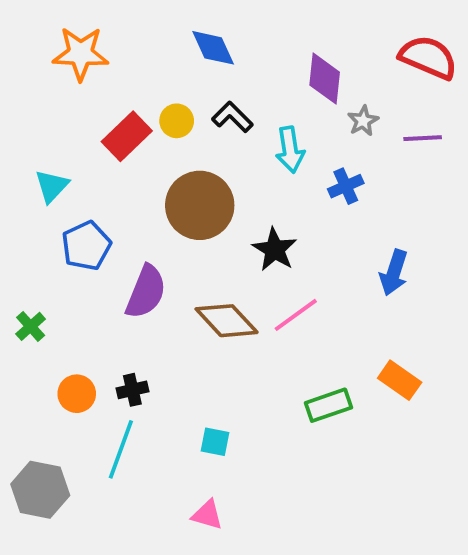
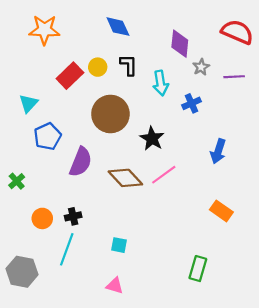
black L-shape: (232, 117) -> (129, 65), turned 45
green rectangle: (328, 405) -> (198, 269), moved, turned -55

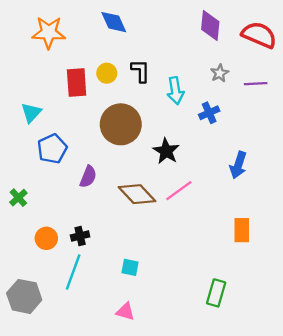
blue diamond: (118, 27) -> (114, 22), moved
purple diamond: (180, 44) -> (210, 25), moved
red rectangle: (70, 76) -> (77, 82), turned -50
purple semicircle: (81, 162) -> (88, 177), size x0.7
orange rectangle: (221, 211) -> (242, 230), turned 55

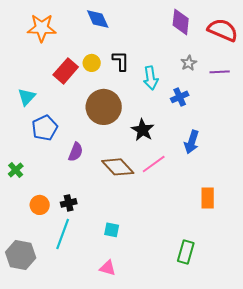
red rectangle: (77, 82) -> (66, 71), turned 45
blue arrow: (238, 165) -> (192, 142), moved

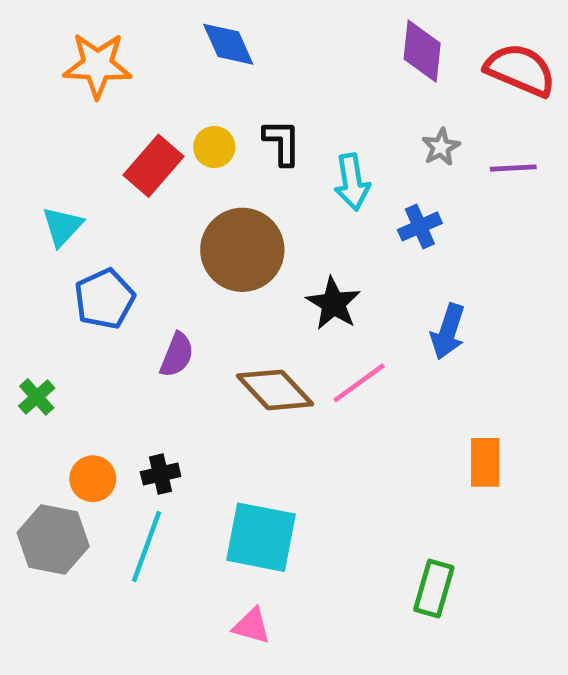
cyan square: (112, 230) -> (261, 537), size x2.0
gray hexagon: (21, 255) -> (53, 539), moved

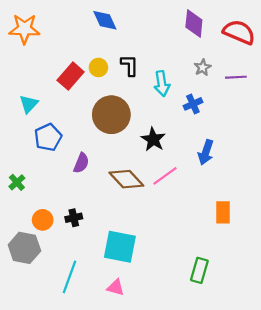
orange star: (97, 65) -> (24, 29), moved
cyan line: (147, 546) -> (69, 277), moved

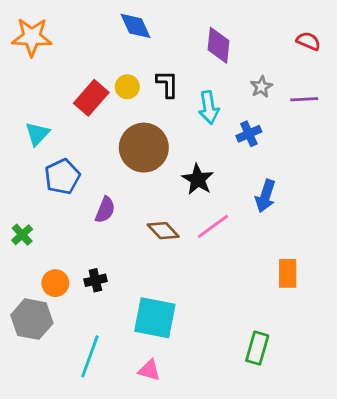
purple diamond: (194, 23) -> (218, 45), moved
red semicircle: (239, 32) -> (308, 41), size x0.6
brown diamond: (126, 179) -> (163, 231), size x0.7

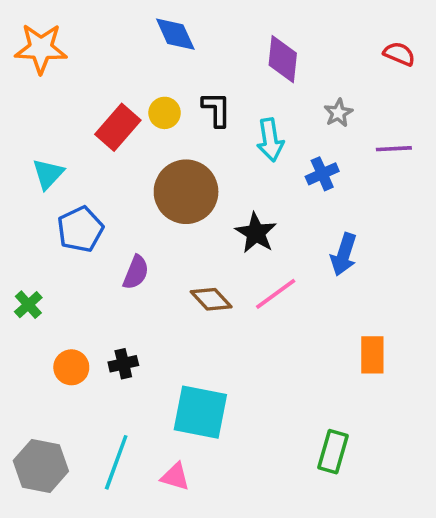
purple line: (304, 99) -> (394, 149), moved
gray hexagon: (32, 319) -> (41, 466), moved
pink triangle: (149, 370) -> (175, 477), moved

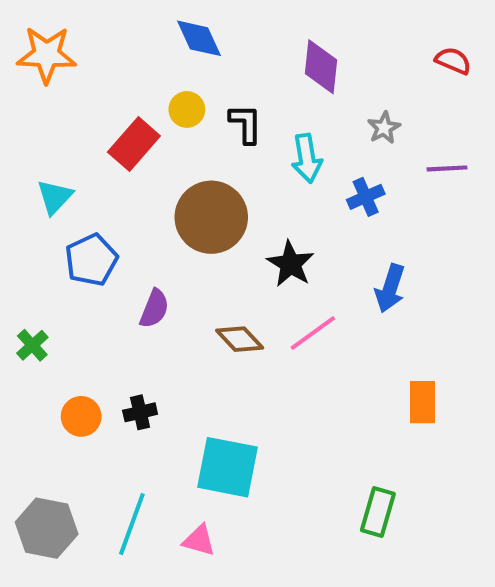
yellow circle: (165, 113) -> (187, 109), moved

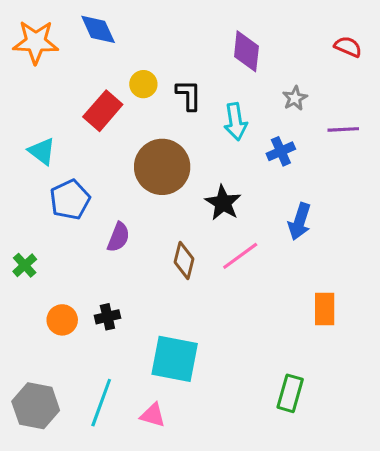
blue diamond: (199, 38) -> (98, 29), moved
cyan triangle: (55, 197) -> (42, 151), turned -36
brown diamond: (240, 339) -> (184, 261), turned 57

